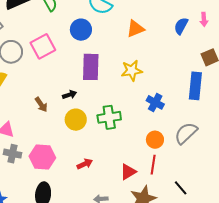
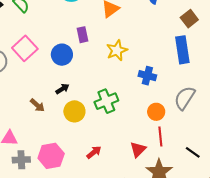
blue circle: (81, 30) -> (62, 55), moved
purple rectangle: (91, 67) -> (83, 35), moved, size x0.6

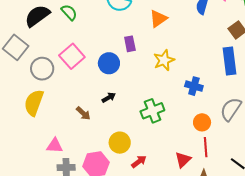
yellow circle: (74, 111) -> (120, 143), moved

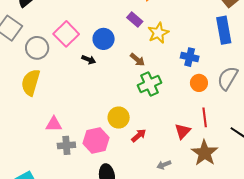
purple rectangle: (130, 44) -> (135, 20), moved, turned -35
black arrow: (109, 97) -> (89, 60), moved, turned 56
brown arrow: (83, 113) -> (137, 60), moved
orange circle: (202, 122) -> (199, 83), moved

